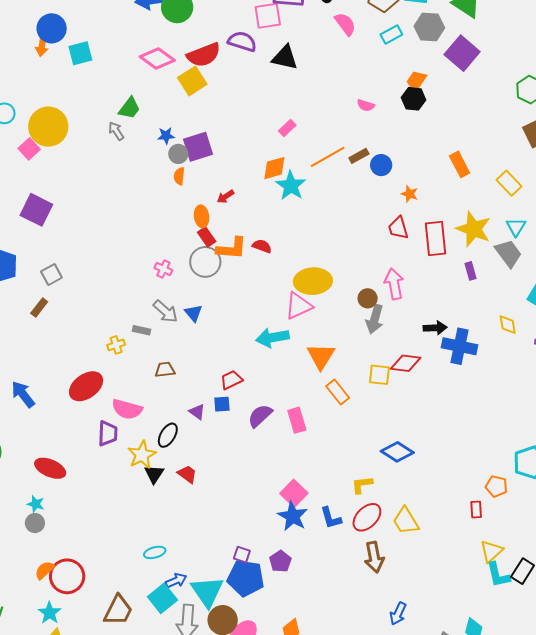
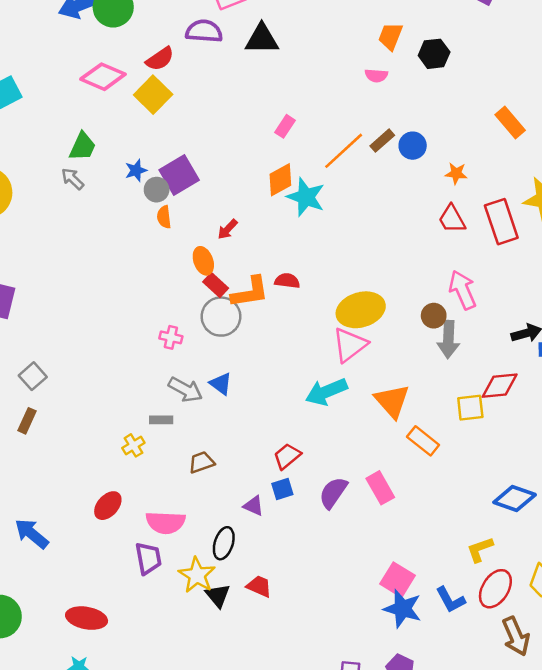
red semicircle: (204, 55) -> (160, 59), size x0.7
orange trapezoid: (416, 81) -> (390, 36), moved
red ellipse: (86, 386) -> (108, 506), size x0.7

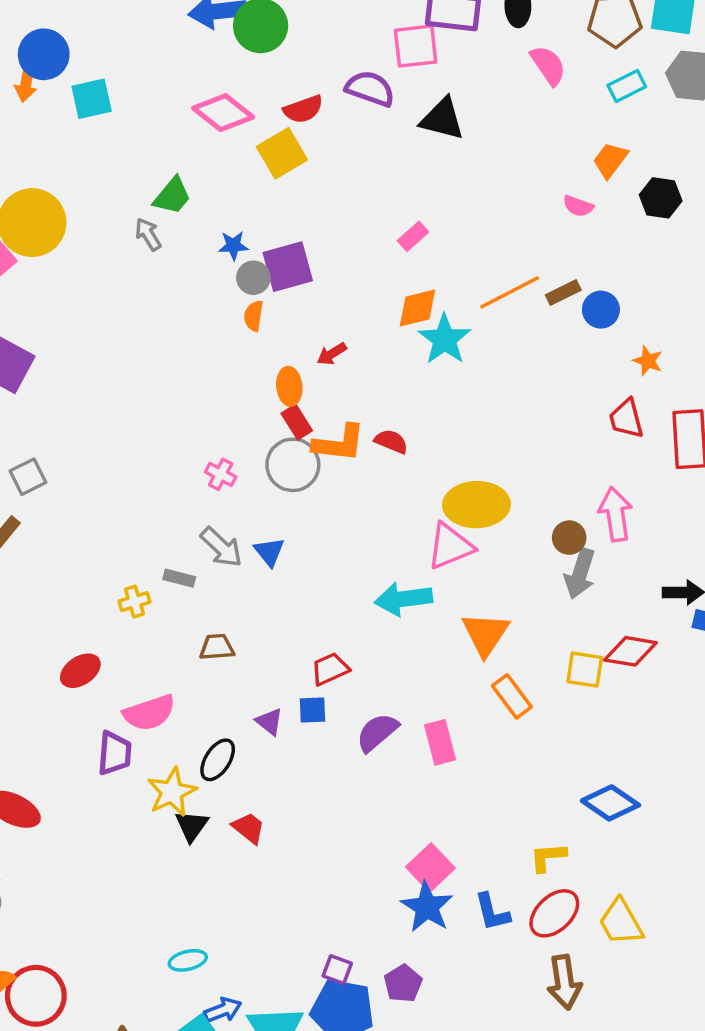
pink rectangle: (285, 126) -> (413, 236), moved
pink semicircle: (166, 522) -> (149, 713), turned -36

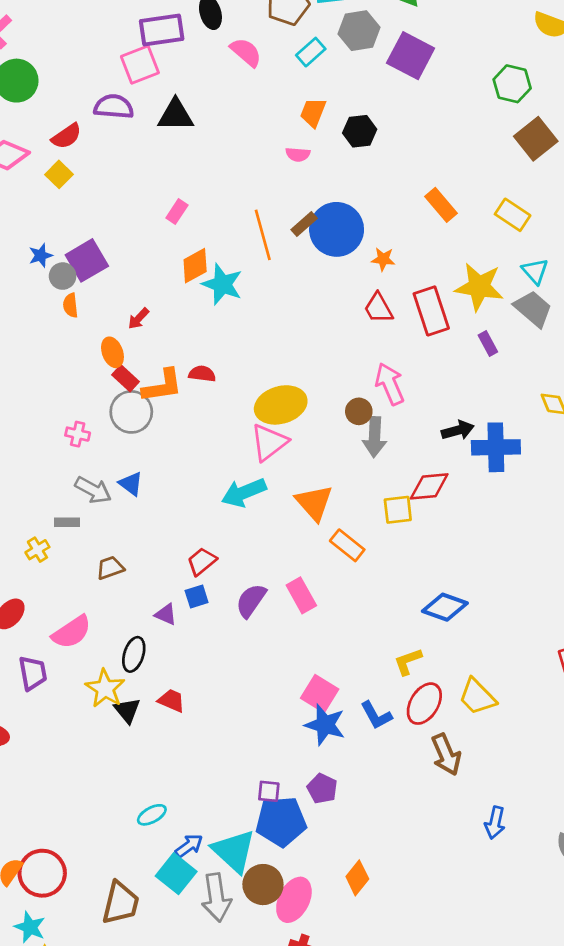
yellow square: (282, 153) -> (59, 174), size x0.7
orange line: (510, 292) -> (263, 235), turned -63
blue circle: (601, 310) -> (337, 229), size x1.8
purple trapezoid: (115, 753) -> (33, 673), moved

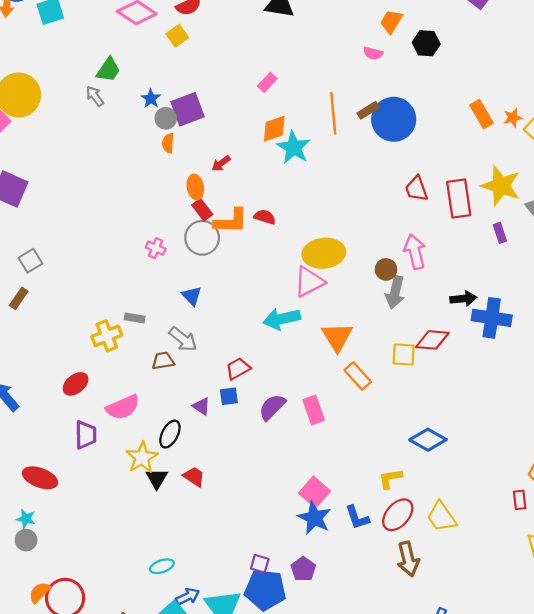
blue star: (41, 255) -> (151, 99), turned -30
orange star: (383, 259) -> (513, 118), moved, turned -30
gray arrow: (93, 490) -> (183, 339), moved
yellow cross: (37, 550) -> (107, 336), size x1.5

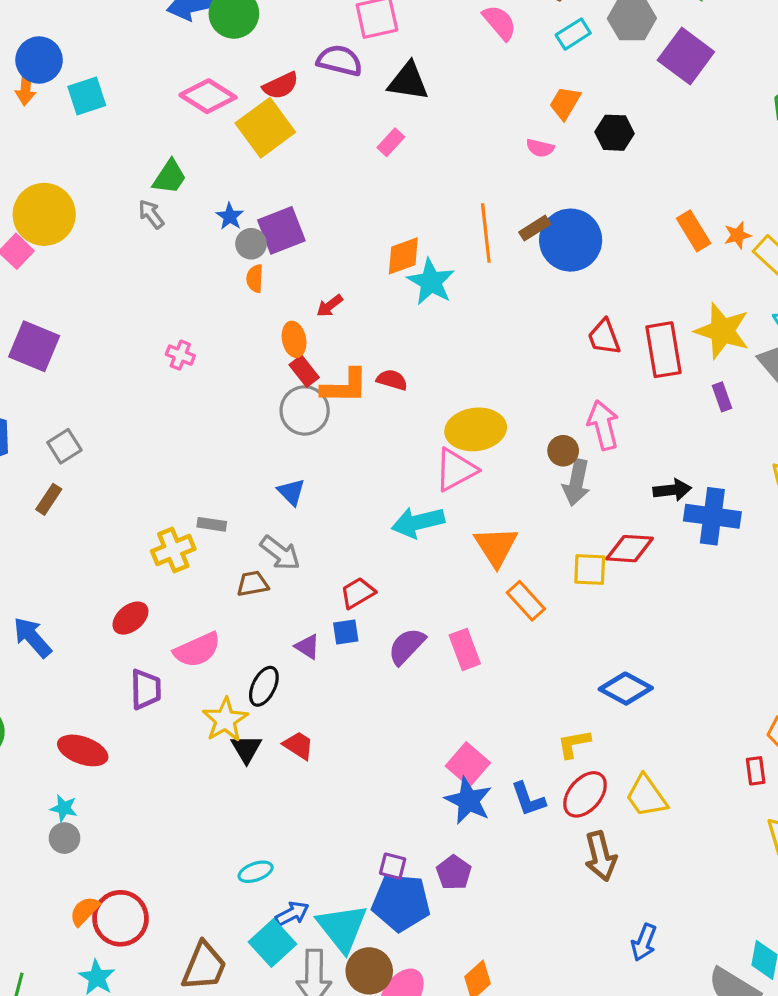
yellow square: (177, 36) -> (265, 128), size x1.8
pink rectangle: (267, 82) -> (391, 142), moved
pink cross: (156, 248) -> (180, 355), moved

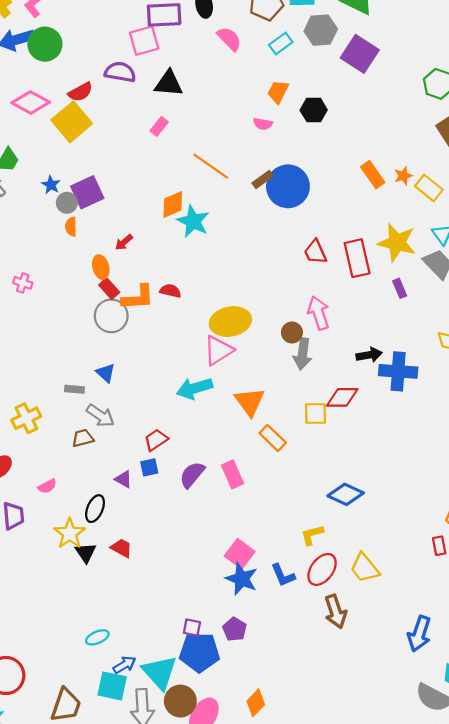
orange line: (486, 233) -> (211, 166), moved, turned -45
gray rectangle: (212, 524) -> (74, 389), moved
pink semicircle: (197, 650) -> (47, 486), size x0.6
blue arrow: (644, 942) -> (419, 634), moved, size x1.4
cyan square: (272, 943) -> (112, 686), turned -32

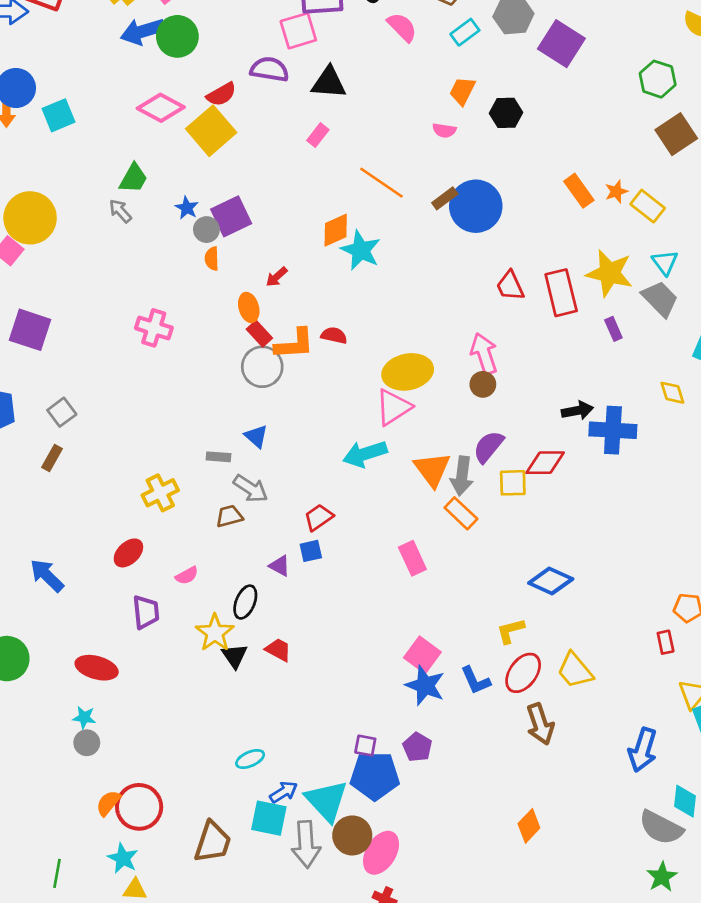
pink cross: (23, 283) -> (154, 328), size x1.5
pink arrow: (319, 313) -> (484, 354), moved
gray arrow: (303, 354) -> (462, 476), moved
purple semicircle: (192, 475) -> (488, 447), moved
orange diamond: (256, 703) -> (529, 826), moved

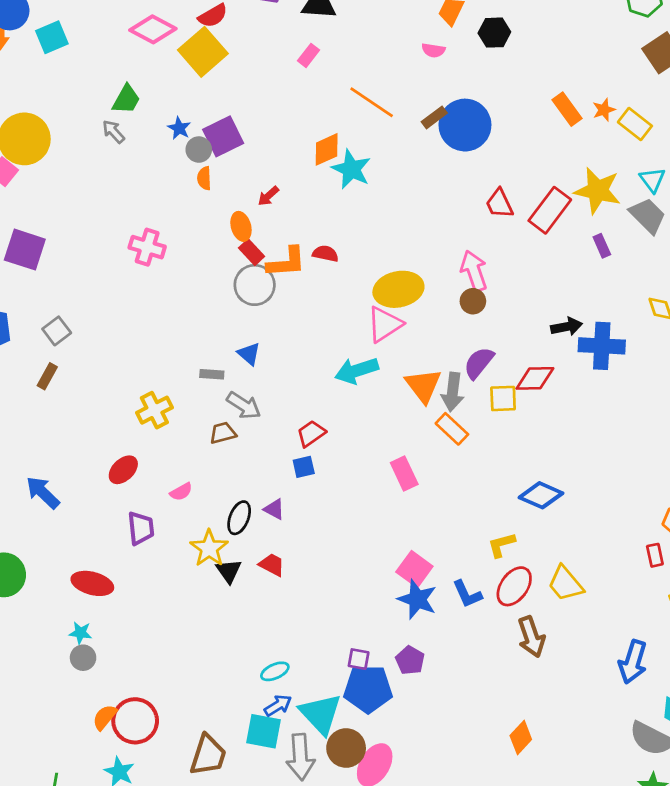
red rectangle: (561, 293) -> (550, 210), turned 51
purple triangle: (280, 566) -> (274, 509), moved
cyan ellipse: (250, 759) -> (275, 671), moved

